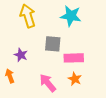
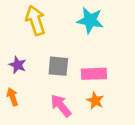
gray square: (53, 44) -> (58, 66), moved
purple star: (21, 55) -> (18, 65), moved

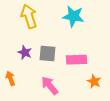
purple star: (18, 65) -> (25, 52), moved
orange star: (95, 101) -> (94, 81), moved

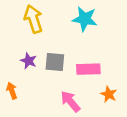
pink arrow: (50, 86) -> (70, 101), moved

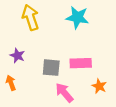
purple star: (29, 61) -> (17, 56), moved
gray square: (55, 62) -> (51, 68), moved

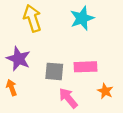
cyan star: (77, 17) -> (82, 18), turned -30
purple star: (17, 56) -> (18, 59), size x1.5

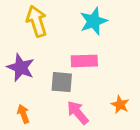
pink rectangle: (86, 67) -> (84, 61), moved
orange arrow: (12, 88) -> (23, 114), moved

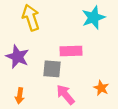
cyan star: (94, 21) -> (93, 18), moved
orange arrow: (23, 114) -> (20, 96), turned -152

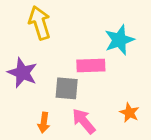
cyan star: (93, 18) -> (119, 40), moved
orange arrow: (20, 96) -> (44, 123), moved

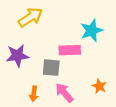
yellow arrow: (40, 23) -> (30, 17), turned 75
purple star: (22, 73) -> (17, 56), turned -30

